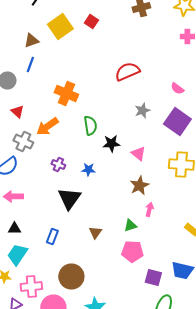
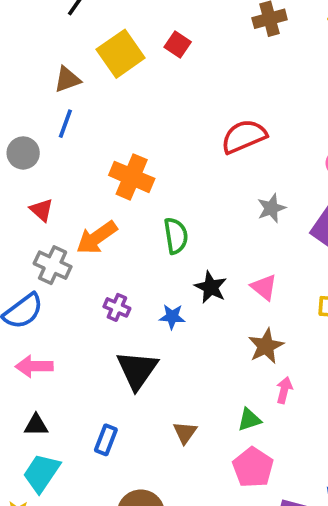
black star: (111, 144) -> (211, 287), moved, turned 30
pink pentagon: (132, 252) -> (253, 467), turned 30

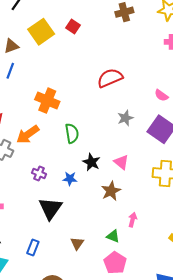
brown star: (266, 346) -> (111, 191), moved
green triangle: (249, 420) -> (113, 236), turned 40

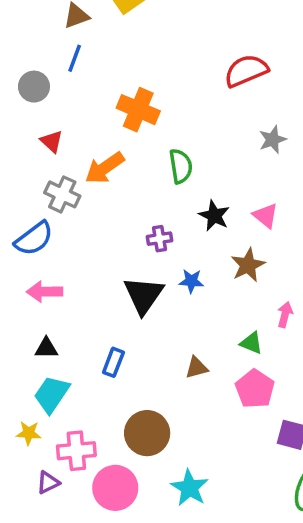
purple cross: (39, 173) -> (159, 239), moved, turned -32
blue star: (70, 179) -> (191, 281), moved
brown triangle: (77, 243) -> (197, 368), moved, turned 40

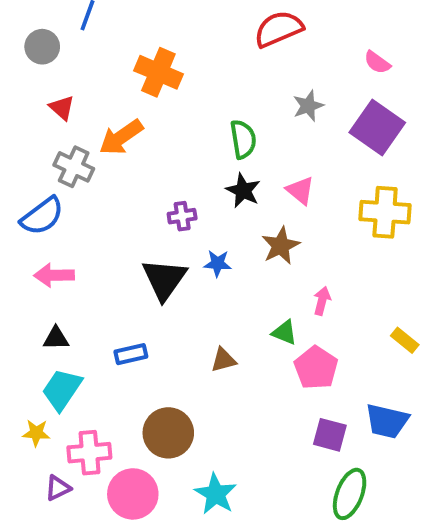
green semicircle: (181, 166) -> (243, 139), moved
blue rectangle: (113, 362) -> (131, 354), turned 56
pink pentagon: (255, 389) -> (316, 368), moved

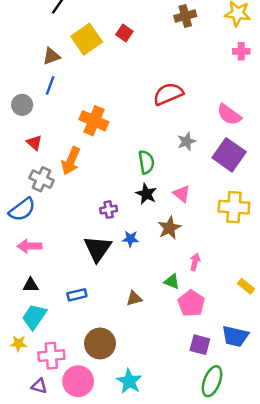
pink semicircle: (377, 62) -> (229, 115), size x1.5
orange arrow: (121, 137) -> (71, 161), turned -32
purple triangle: (58, 488) -> (39, 386), moved, turned 42

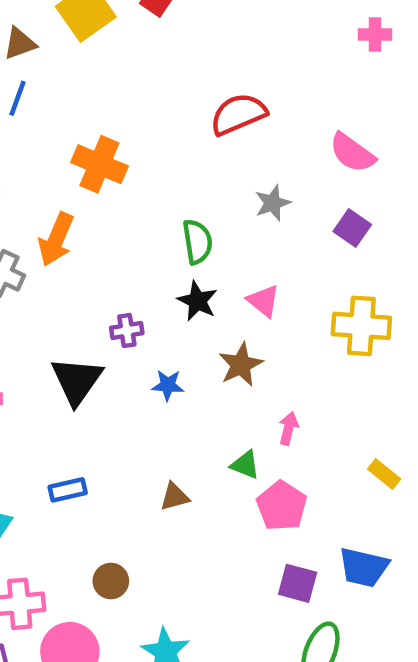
purple square: (229, 155) -> (352, 228), size x0.6
black triangle: (98, 249) -> (77, 381), moved
brown circle: (100, 343) -> (111, 581), size x0.6

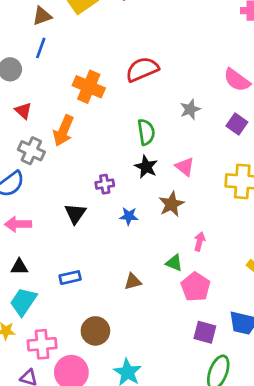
red semicircle: (238, 114) -> (142, 69), moved
black triangle: (77, 381) -> (75, 213), size x0.7
brown circle: (111, 581) -> (95, 331), size x1.4

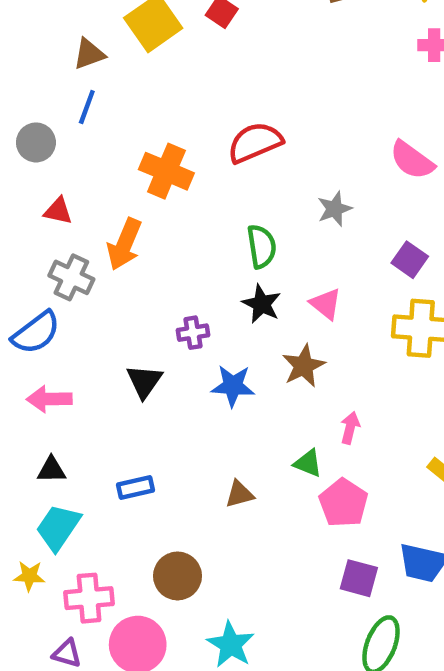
red triangle: (23, 111) -> (58, 211), turned -30
purple square: (237, 124) -> (410, 260), moved
blue star: (129, 216) -> (233, 386), size x1.4

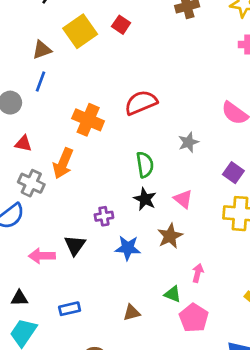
pink arrow: (49, 399) -> (42, 256), moved

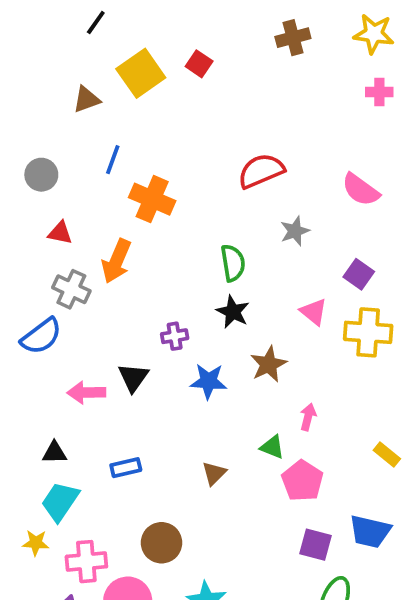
blue line: (41, 81) -> (113, 160), moved
red semicircle: (141, 103) -> (261, 171), moved
pink triangle: (183, 199) -> (314, 312), moved
brown triangle: (132, 313) -> (214, 473), turned -30

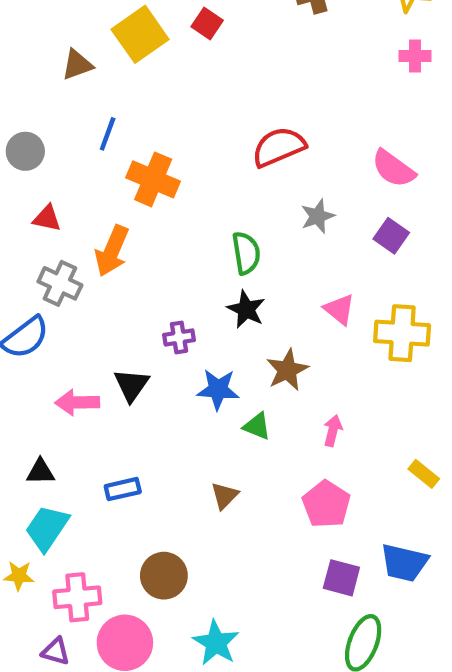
purple square: (359, 274) -> (391, 236), moved
green triangle: (272, 447) -> (257, 426), moved

